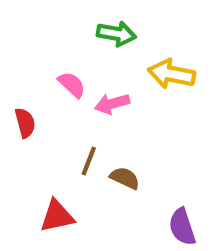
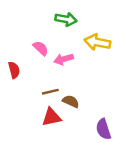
brown line: (89, 161) -> (50, 92), turned 56
red triangle: (57, 216) -> (51, 117), moved

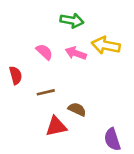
pink arrow: (64, 59) -> (76, 53), moved, turned 36
brown line: (50, 92) -> (46, 92), moved

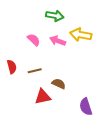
red semicircle: (16, 75) -> (12, 67), moved

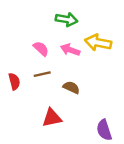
brown line: (35, 71) -> (42, 74), moved
brown semicircle: (59, 84) -> (71, 87), moved

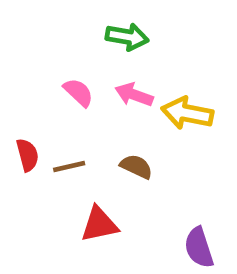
yellow arrow: (98, 43) -> (187, 113), moved
brown line: (42, 74) -> (69, 166), moved

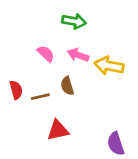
brown semicircle: (136, 166) -> (67, 86), moved, turned -132

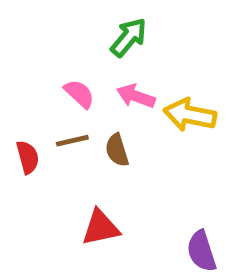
green arrow: (74, 21) -> (129, 37), turned -60
brown line: (40, 97) -> (72, 141), moved

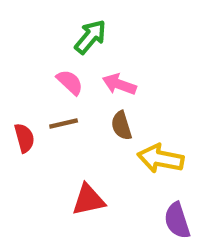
green arrow: (129, 37) -> (90, 37), moved
yellow arrow: (190, 115) -> (161, 159), moved
brown semicircle: (117, 150) -> (121, 126), moved

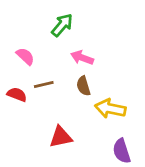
pink semicircle: (70, 82) -> (25, 56), moved
red semicircle: (24, 138) -> (17, 94), turned -54

